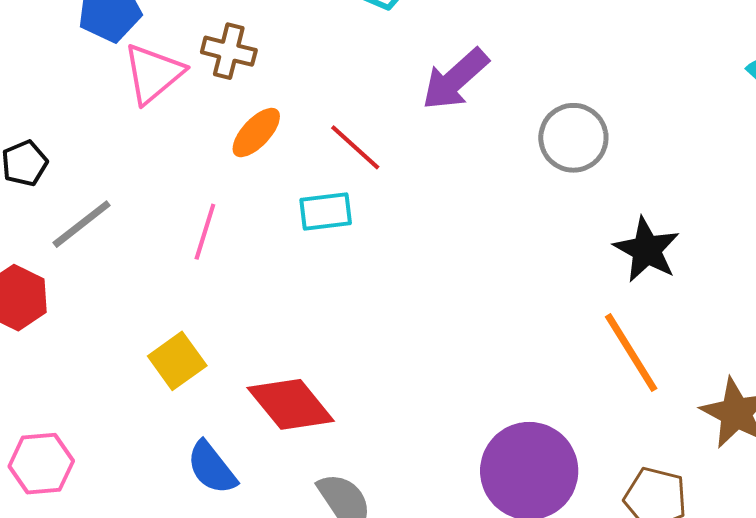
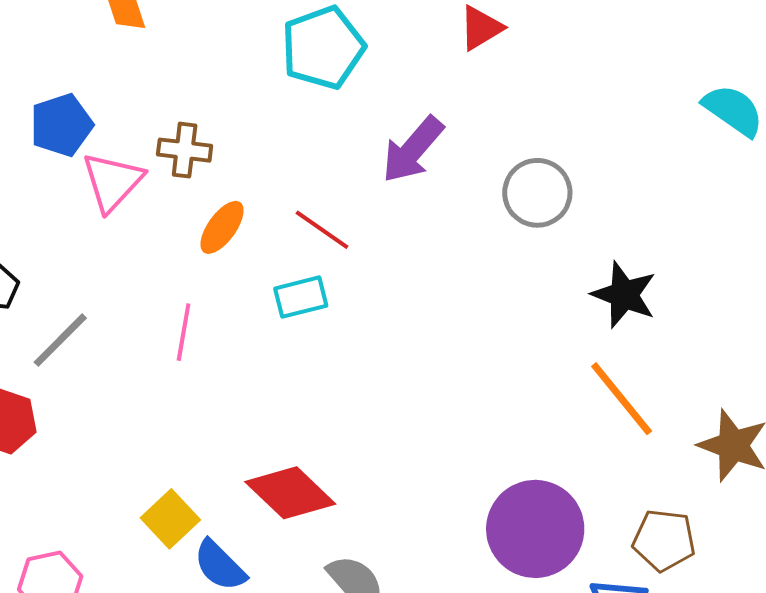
yellow square: (177, 361) -> (170, 519), moved

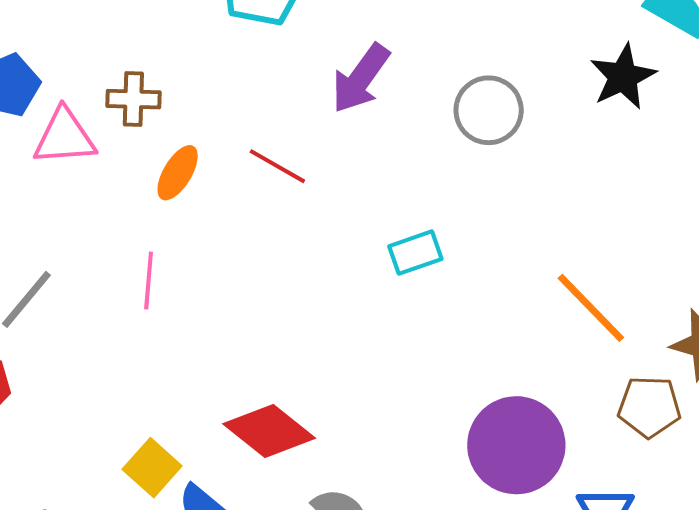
pink triangle: (112, 182) -> (64, 137), turned 48
black star: (624, 295) -> (623, 77), moved, turned 30
cyan rectangle: (301, 297) -> (415, 253), moved
brown pentagon: (664, 540) -> (649, 407), moved

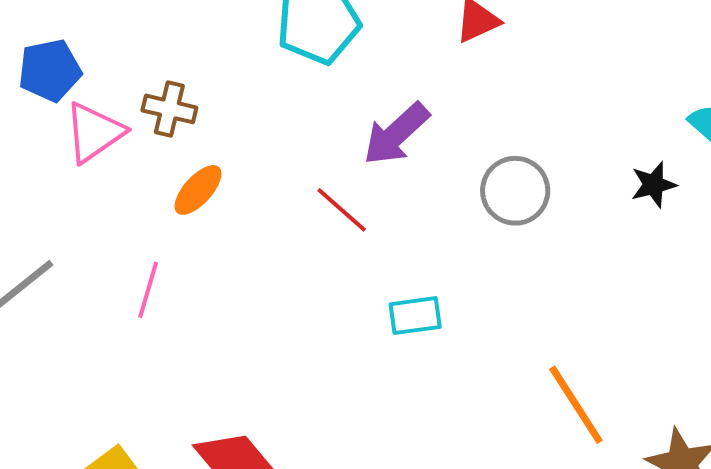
black star: (623, 77) -> (654, 185), size x0.7
pink triangle: (64, 137) -> (94, 132), turned -42
red line: (277, 166) -> (342, 210), moved

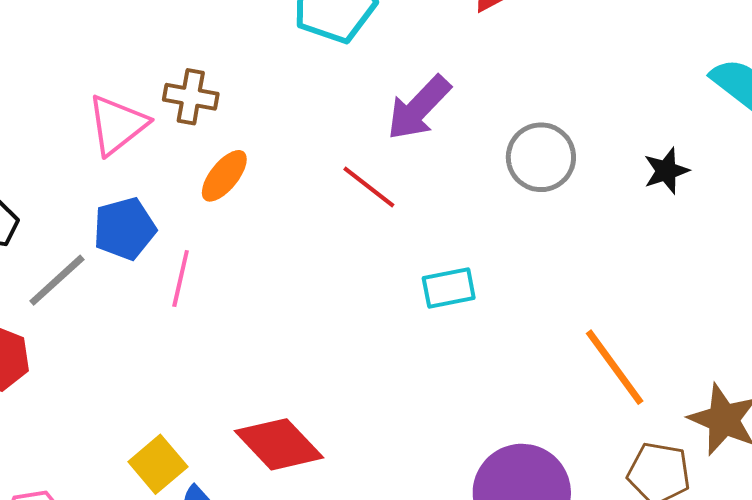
blue pentagon: (50, 70) -> (125, 229), moved
black star: (654, 185) -> (666, 171), moved

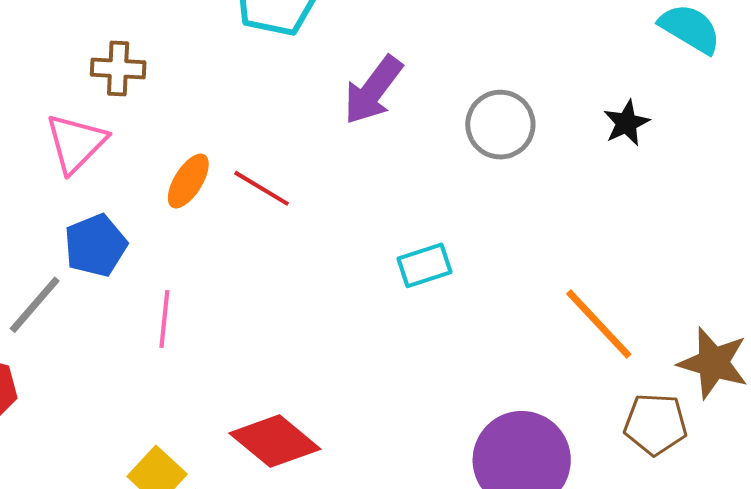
brown cross: (191, 97) -> (118, 69), moved
red line: (369, 187) -> (262, 188), moved
pink line: (181, 279) -> (164, 319), moved

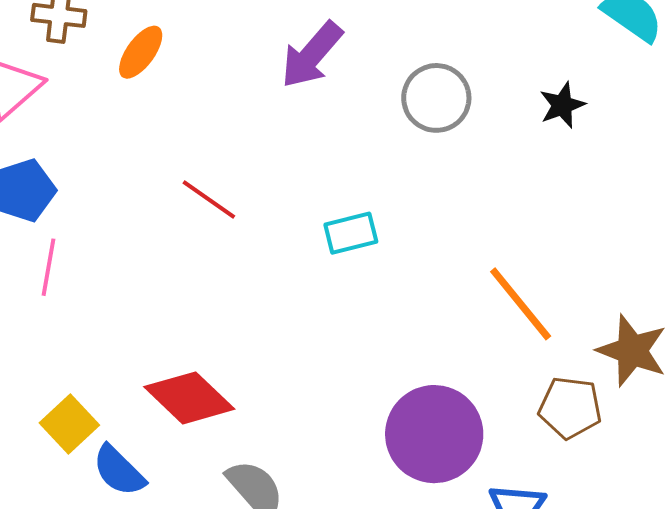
orange ellipse: (188, 181) -> (141, 52), moved
red line: (262, 188) -> (209, 199), moved
pink line: (164, 319) -> (49, 267), moved

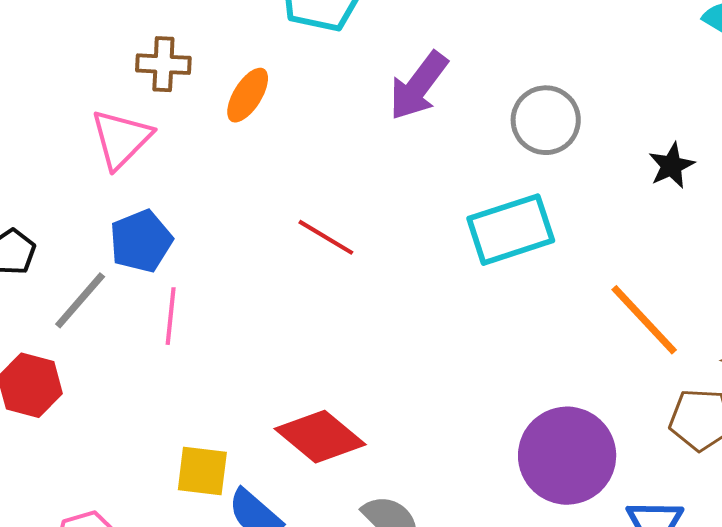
black star: (562, 105) -> (671, 166), moved
cyan rectangle: (351, 233) -> (511, 230), moved, size x1.6
yellow square: (69, 424) -> (202, 471), turned -36

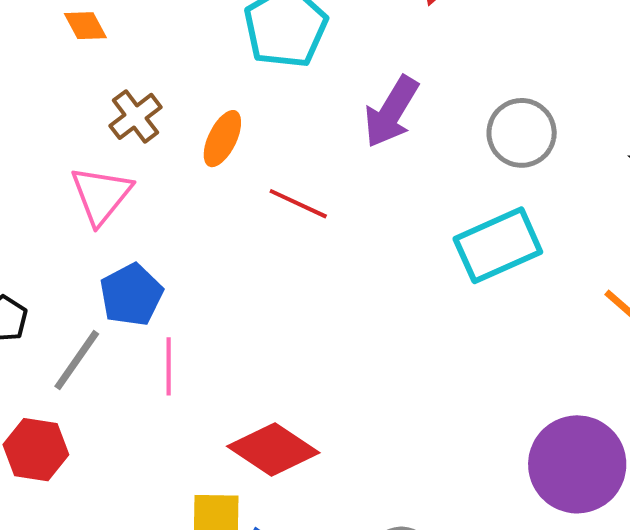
brown cross: (163, 64) -> (136, 116), turned -34
red line: (326, 237) -> (298, 204), moved
red diamond: (320, 437) -> (273, 450), moved

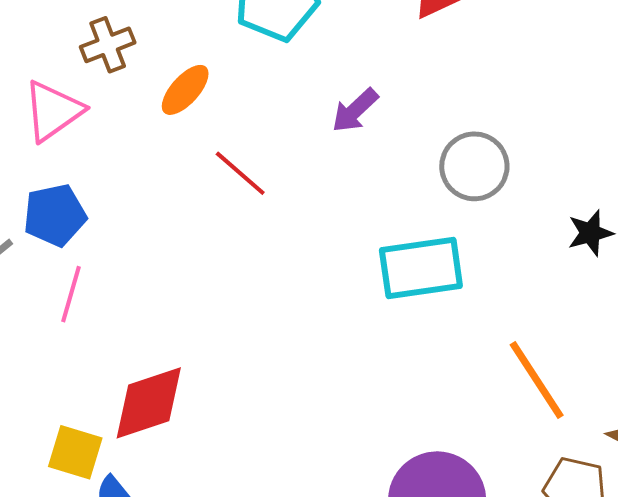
purple arrow: (391, 112) -> (355, 110), size x0.7
red diamond: (273, 450) -> (149, 403), turned -68

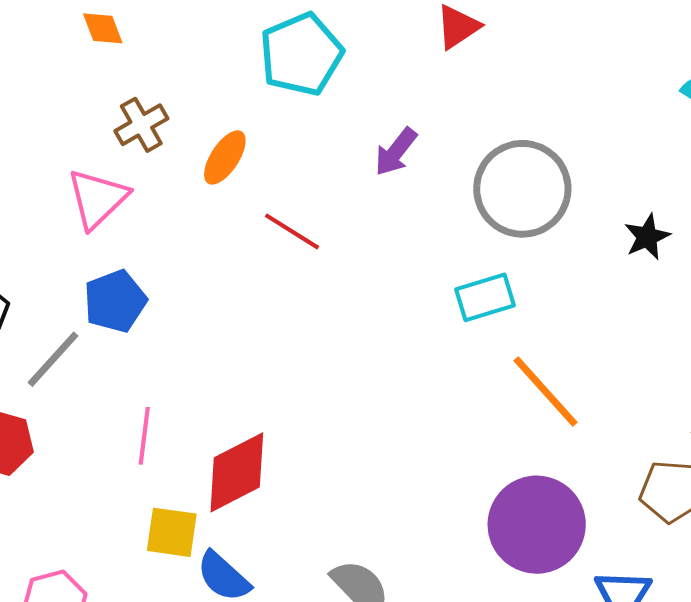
gray circle: (474, 166) -> (522, 189), size x1.4
cyan rectangle: (421, 268) -> (485, 297), size x0.7
pink line: (71, 294) -> (144, 436), moved
orange line: (537, 380) -> (546, 391), moved

